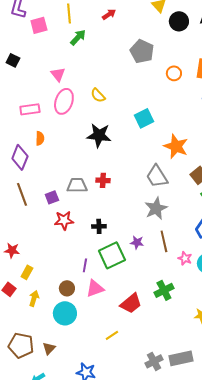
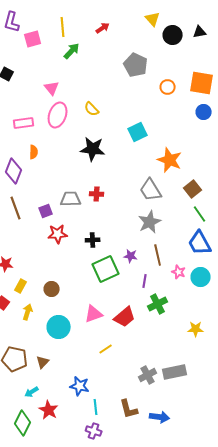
purple line: (85, 265) -> (145, 281), moved
brown circle: (67, 288) -> (52, 289), moved
pink triangle: (95, 288) -> (94, 314), moved

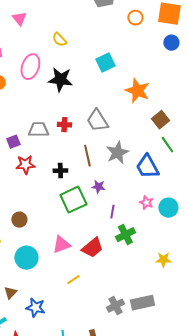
pink ellipse: (58, 115) -> (30, 67), moved
gray trapezoid: (151, 190) -> (97, 121), moved
blue trapezoid: (200, 243) -> (147, 167), moved
brown line: (158, 255) -> (87, 156), moved
blue star: (80, 386) -> (35, 308), moved

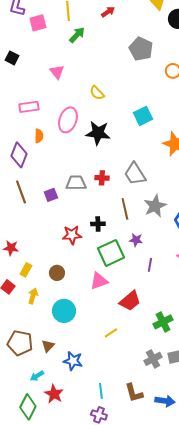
red star: (25, 165) -> (72, 235), moved
green cross: (125, 235) -> (163, 322), moved
pink triangle: (61, 245) -> (99, 281), moved

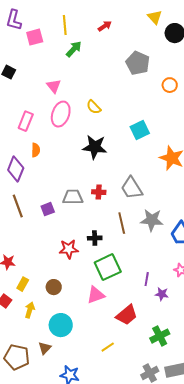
pink rectangle: (29, 107) -> (26, 121), turned -60
pink ellipse: (68, 120) -> (61, 114), moved
gray star: (155, 206) -> (152, 220), turned 30
purple star: (136, 240) -> (162, 294), moved
brown triangle: (48, 346) -> (45, 348), moved

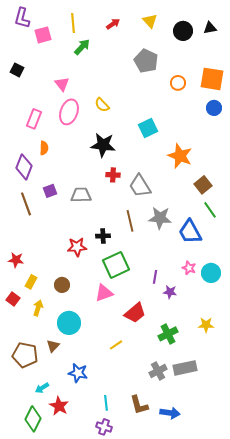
yellow triangle: (155, 17) -> (150, 21), moved
red cross: (99, 192) -> (113, 175), moved
purple square: (48, 209) -> (50, 191), moved

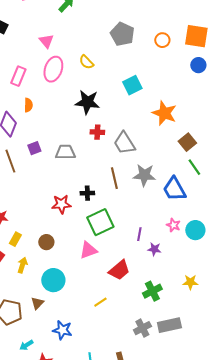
gray pentagon: (146, 61) -> (122, 34), moved

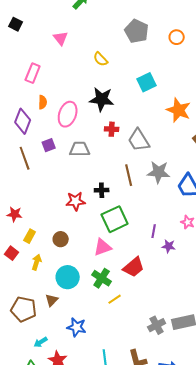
pink ellipse: (53, 69) -> (68, 114), moved
green cross: (152, 291) -> (102, 278), moved, turned -30

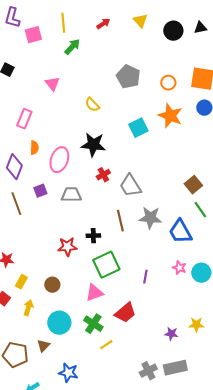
orange star: (179, 110) -> (170, 116), moved
red cross: (112, 129) -> (103, 175), turned -32
purple star: (169, 246) -> (171, 334), moved

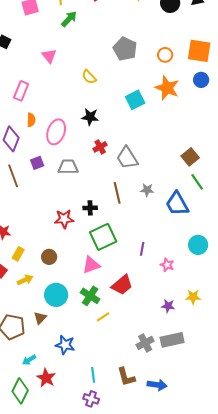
black star: (93, 145) -> (90, 117), size x0.7
gray star: (150, 218) -> (147, 190), size x0.6
pink star: (179, 268) -> (167, 265), moved
yellow arrow: (28, 308) -> (25, 280), turned 49

